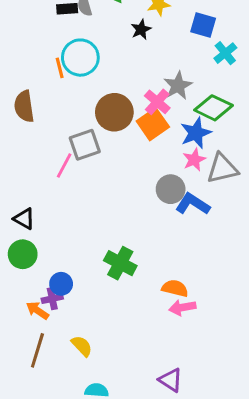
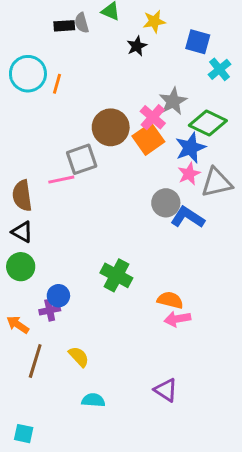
cyan circle: (80, 58) -> (28, 74), moved
orange line: (60, 68) -> (57, 84), turned 30
brown semicircle: (24, 106) -> (22, 196), moved
pink line: (64, 165) -> (61, 180), turned 50
orange arrow: (37, 310) -> (18, 325), moved

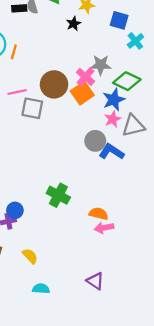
gray star: (173, 101) -> (101, 65), turned 30
gray square: (82, 159) -> (32, 108), turned 30
pink line: (61, 180) -> (17, 92), moved

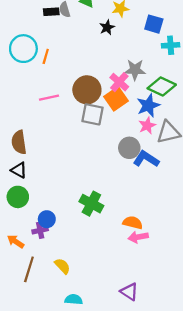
cyan cross: (135, 41) -> (171, 45), turned 35
gray square: (32, 108) -> (93, 114), moved

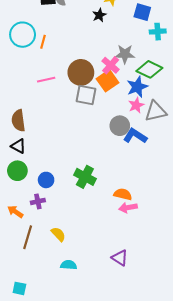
blue circle: (47, 219) -> (46, 180), moved

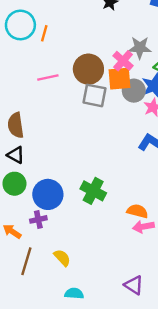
orange square: (107, 81) -> (119, 79), turned 30
gray circle: (120, 126) -> (134, 91), moved
blue circle: (46, 180) -> (48, 194), size x1.6

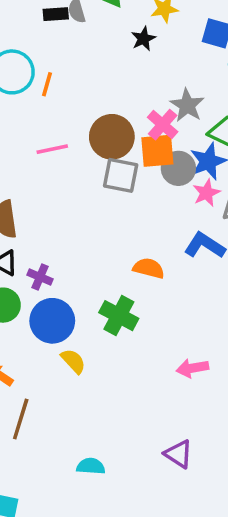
gray star: (140, 48) -> (187, 105), turned 30
orange semicircle: (137, 211) -> (149, 268), moved
purple cross: (38, 219) -> (40, 277), moved, turned 35
yellow semicircle: (62, 258) -> (73, 361), moved

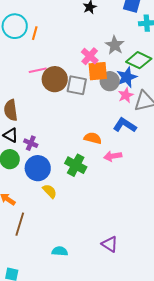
pink cross: (163, 125) -> (90, 56), moved
brown circle: (112, 137) -> (55, 79), moved
pink arrow: (192, 368) -> (113, 156), moved

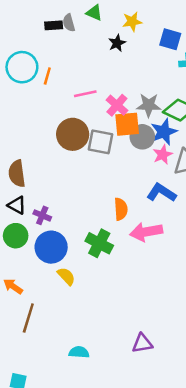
gray star: (115, 45) -> (149, 105), moved, turned -30
pink line: (38, 70) -> (85, 94), moved
orange semicircle: (93, 138) -> (121, 209), turned 72
pink arrow: (113, 156) -> (146, 232), size x1.4
purple triangle: (110, 244) -> (142, 343), turned -42

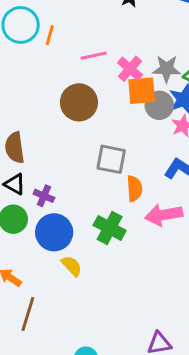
gray square: (101, 142) -> (111, 159), moved

